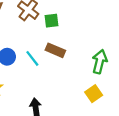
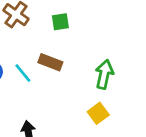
green square: (52, 21) -> (60, 22), moved

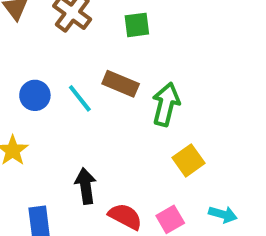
green arrow: (104, 74) -> (166, 104), moved

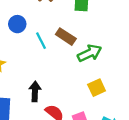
blue circle: (35, 95) -> (17, 24), moved
green arrow: (166, 104) -> (90, 53), turned 40

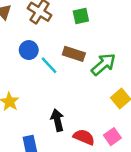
blue circle: (17, 24) -> (29, 50), moved

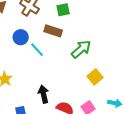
brown rectangle: (74, 54) -> (53, 31), moved

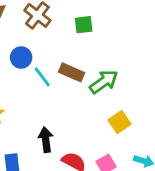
brown rectangle: (53, 31) -> (72, 72), moved

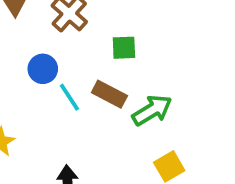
green square: (84, 25) -> (124, 48), moved

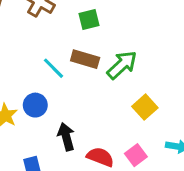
blue circle: (43, 69) -> (35, 105), moved

